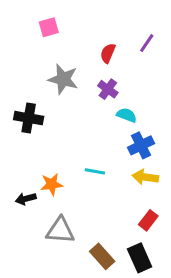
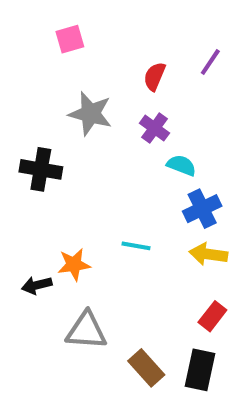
black rectangle: (140, 258) -> (200, 370), turned 36

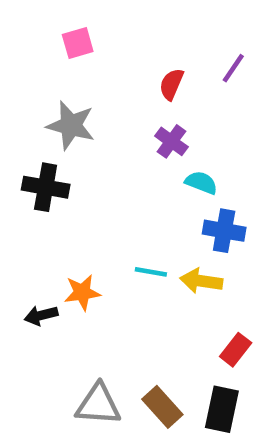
gray star: (90, 114) -> (71, 125), moved
blue cross: (202, 209) -> (224, 231), turned 36
yellow arrow: (208, 254) -> (201, 281), moved
gray triangle: (86, 331) -> (98, 405), moved

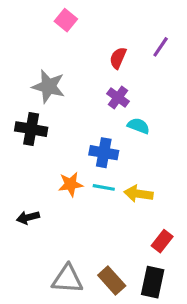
pink square: (78, 43) -> (66, 20), moved, turned -35
blue cross: (224, 231) -> (104, 153), moved
orange star: (82, 292) -> (71, 184), moved

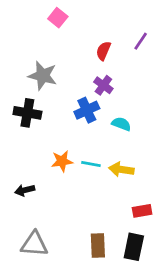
cyan semicircle: (138, 126) -> (121, 124), moved
blue cross: (104, 153) -> (87, 110), moved, turned -35
red rectangle: (162, 241) -> (142, 211), turned 42
gray triangle: (67, 279) -> (34, 244), moved
brown rectangle: (112, 281) -> (98, 245), turned 40

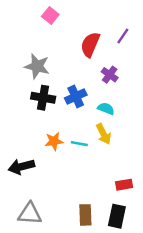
red semicircle: (103, 51) -> (90, 45), size x1.5
purple cross: (103, 85) -> (110, 75), moved
black cross: (27, 113) -> (43, 98), moved
yellow arrow: (121, 170) -> (104, 134), moved, turned -125
black arrow: (25, 190) -> (21, 167), size x1.5

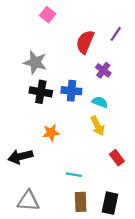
blue cross: (76, 96) -> (71, 91), turned 30
cyan line: (79, 144) -> (74, 175), moved
red rectangle: (124, 185) -> (117, 158), moved, turned 63

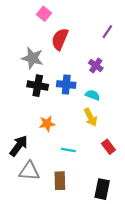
red semicircle: (85, 42) -> (60, 39), moved
black arrow: (20, 157) -> (19, 146), turned 140
cyan line: (74, 175) -> (68, 150), moved
gray triangle: (28, 201) -> (29, 171), moved
brown rectangle: (81, 202) -> (60, 181), moved

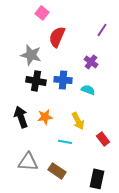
yellow arrow: (90, 117) -> (78, 121), moved
black arrow: (19, 146) -> (21, 117), moved, turned -55
brown rectangle: (60, 181) -> (57, 171), turned -54

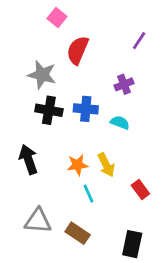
purple cross: (91, 62) -> (124, 84), turned 32
orange star: (45, 117) -> (78, 165), moved
cyan line: (65, 142) -> (89, 194), turned 56

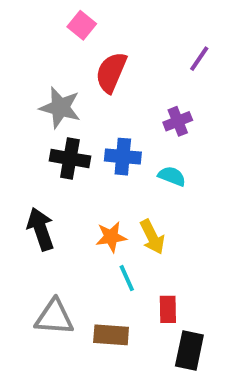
red rectangle: (140, 189) -> (168, 309), moved, turned 36
brown rectangle: (78, 233) -> (111, 335), turned -30

